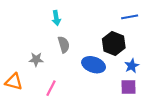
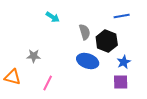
cyan arrow: (56, 18) -> (53, 17), turned -48
gray semicircle: (64, 45) -> (85, 32), moved

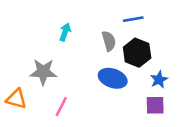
blue line: (122, 16) -> (133, 19), moved
cyan arrow: (53, 17) -> (65, 32), moved, turned -104
gray star: (34, 56) -> (43, 72), size x1.5

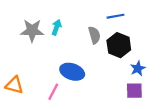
gray star: (43, 72) -> (32, 31), moved
blue ellipse: (113, 78) -> (72, 72), moved

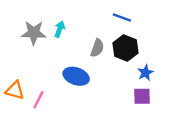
blue line: (115, 16) -> (122, 17), turned 30
gray semicircle: (94, 35) -> (97, 48), moved, turned 36
pink line: (53, 92) -> (38, 100), moved

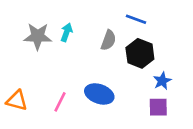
gray semicircle: (97, 48) -> (108, 40), moved
blue ellipse: (76, 76) -> (99, 94), moved
pink line: (38, 100) -> (60, 102), moved

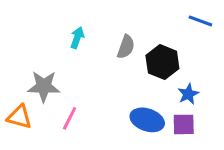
blue line: (136, 19) -> (200, 21), moved
gray star: (38, 36) -> (44, 86), moved
blue ellipse: (99, 94) -> (147, 120), moved

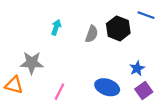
black hexagon: (162, 62) -> (118, 28), moved
pink line: (70, 118) -> (59, 92), moved
purple square: (184, 124) -> (144, 91), moved, turned -35

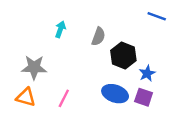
black hexagon: (118, 28) -> (123, 56), moved
orange triangle: (14, 85) -> (26, 97), moved
purple square: (144, 91) -> (144, 97), moved, turned -35

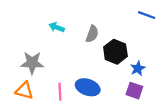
cyan arrow: (60, 29) -> (57, 27), turned -88
blue ellipse: (115, 94) -> (88, 87), moved
pink line: (64, 98) -> (60, 92), turned -30

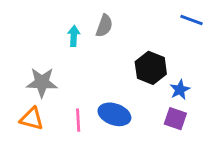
cyan arrow: (57, 27) -> (74, 36), turned 72
gray semicircle: (92, 34) -> (104, 26), moved

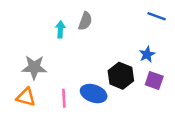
black hexagon: (151, 68) -> (121, 76), moved
blue star: (180, 90) -> (147, 54), moved
purple square: (175, 119) -> (154, 80), moved

